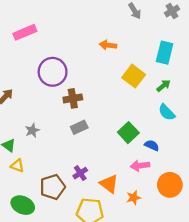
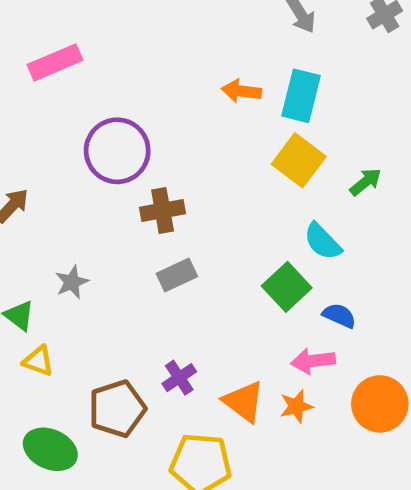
cyan rectangle: (165, 53) -> (301, 96), moved
cyan semicircle: (167, 112) -> (323, 242), moved
orange star: (134, 198) -> (296, 406), moved

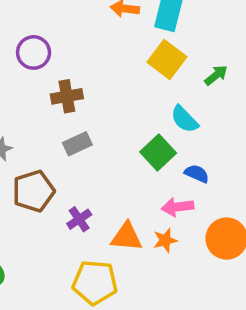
purple circle: (117, 151) -> (34, 52), size x0.7
orange triangle: (244, 402) -> (127, 237), turned -32
brown pentagon: (117, 409) -> (34, 191), moved

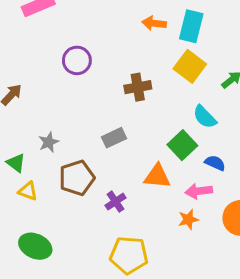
brown cross: (67, 96) -> (138, 87), moved
orange triangle: (127, 237) -> (157, 176), moved

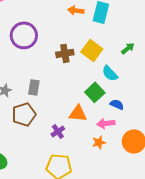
purple circle: (77, 60) -> (24, 35), size x1.4
yellow square: (190, 66) -> (92, 50), moved
gray rectangle: (114, 138) -> (34, 87), moved, turned -56
purple cross: (116, 202) -> (58, 131), moved

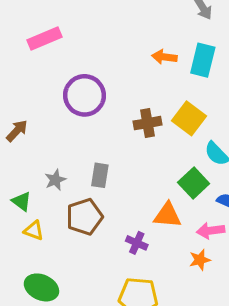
purple cross: (58, 131) -> (137, 243), turned -32

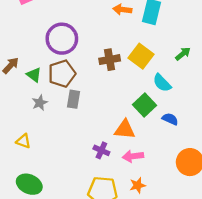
green triangle: (22, 201) -> (34, 75), moved
brown pentagon: (85, 217) -> (62, 74), moved
pink arrow: (211, 231) -> (133, 156), moved
orange star: (200, 260) -> (138, 185), moved

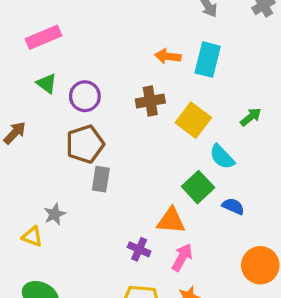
purple circle: (62, 39) -> (85, 96), size x0.7
brown cross: (110, 60) -> (150, 101), moved
green triangle: (34, 75) -> (47, 83), moved
gray star: (40, 103) -> (55, 214), moved
pink arrow: (133, 156) -> (182, 257), turned 126

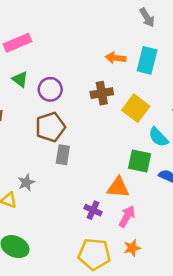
green square: (198, 187) -> (140, 161), turned -35

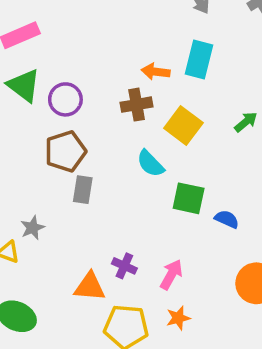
orange arrow: (116, 58) -> (156, 72), moved
green triangle: (20, 79) -> (24, 86), size x1.5
cyan semicircle: (158, 137) -> (150, 164), moved
orange triangle: (118, 187) -> (90, 287), moved

